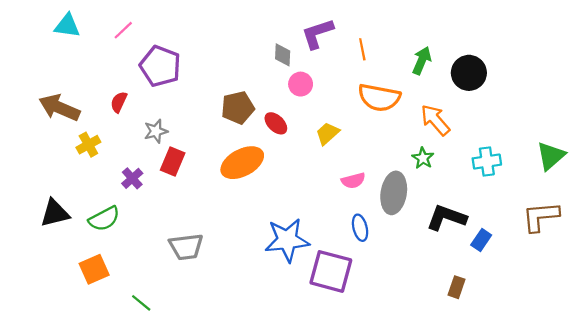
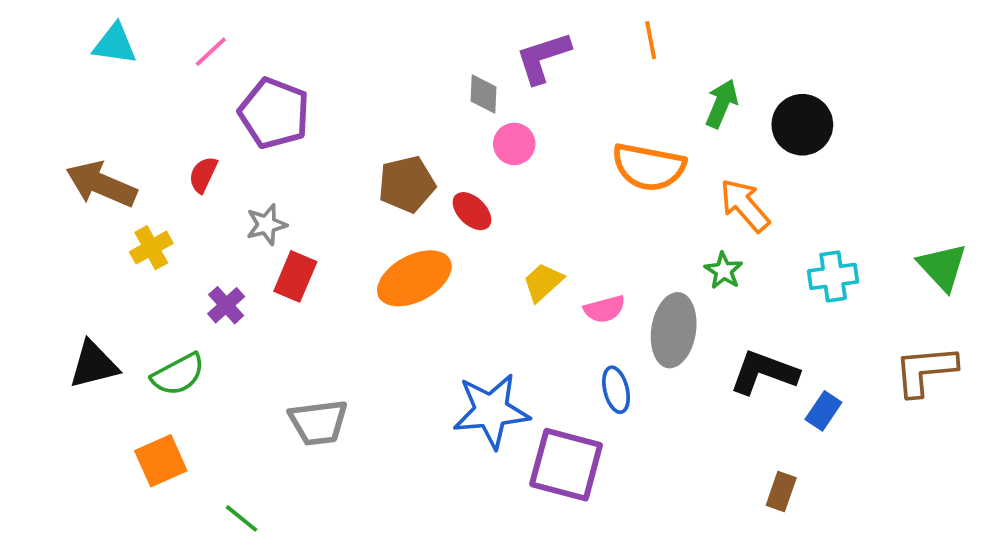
orange line: (362, 49) -> (651, 40), moved
yellow trapezoid: (327, 133) -> (543, 282), moved
green triangle: (551, 156) -> (943, 267), turned -32

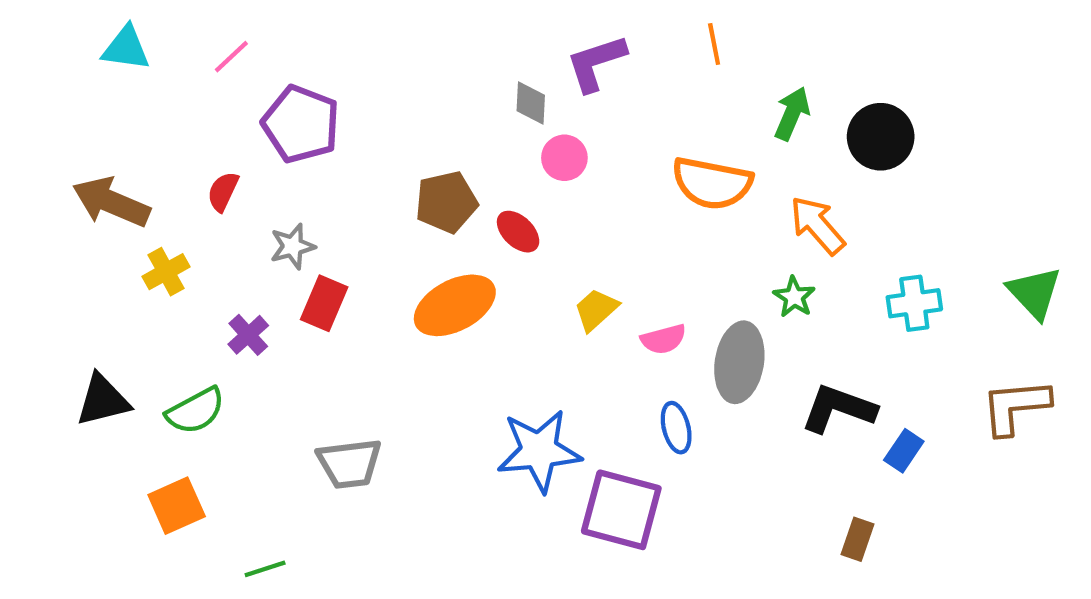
green line: (242, 518) -> (265, 569), turned -57

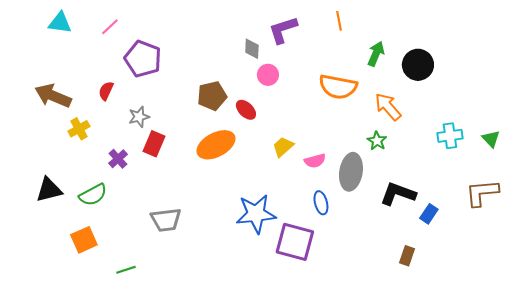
green triangle: (1034, 293) -> (491, 139), size x0.7
cyan cross: (914, 303) -> (450, 136), moved

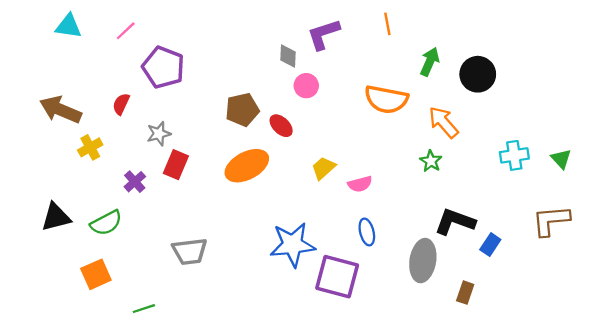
gray ellipse: (351, 172) -> (423, 261), moved

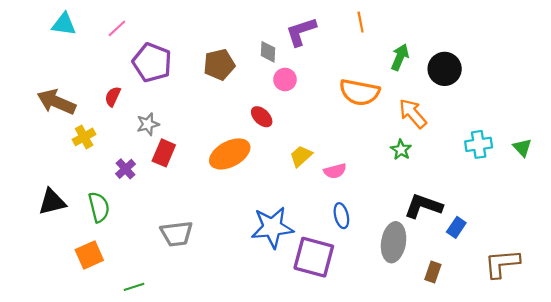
brown pentagon: (242, 110) -> (219, 65), moved
brown L-shape: (551, 221) -> (502, 264), moved
green semicircle: (106, 223) -> (99, 207), turned -76

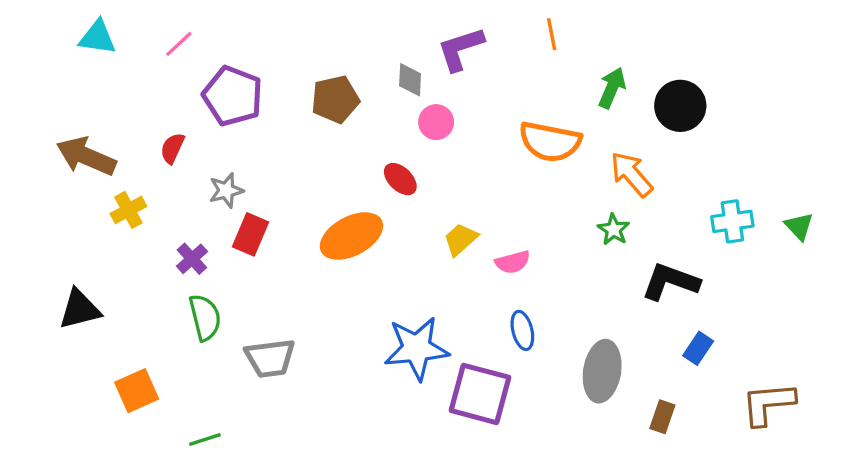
black L-shape: (423, 206) -> (671, 282), moved
green semicircle: (99, 207) -> (205, 317), moved

